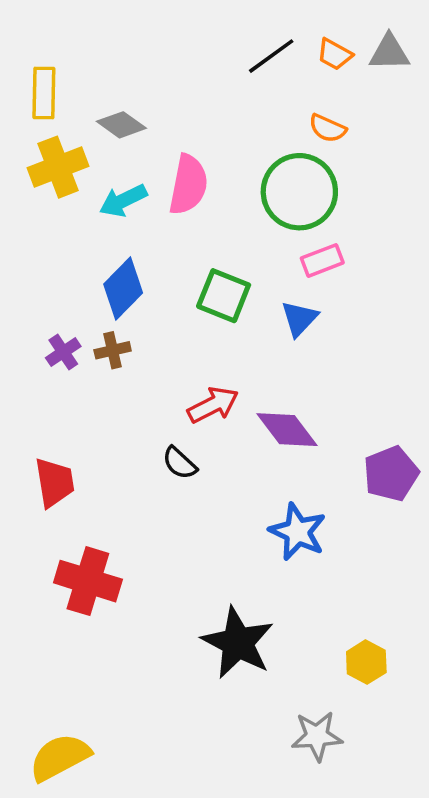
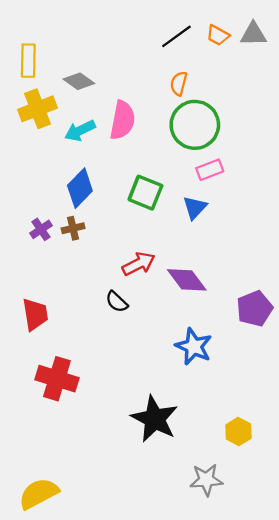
orange semicircle: (328, 128) -> (179, 84), moved, turned 80

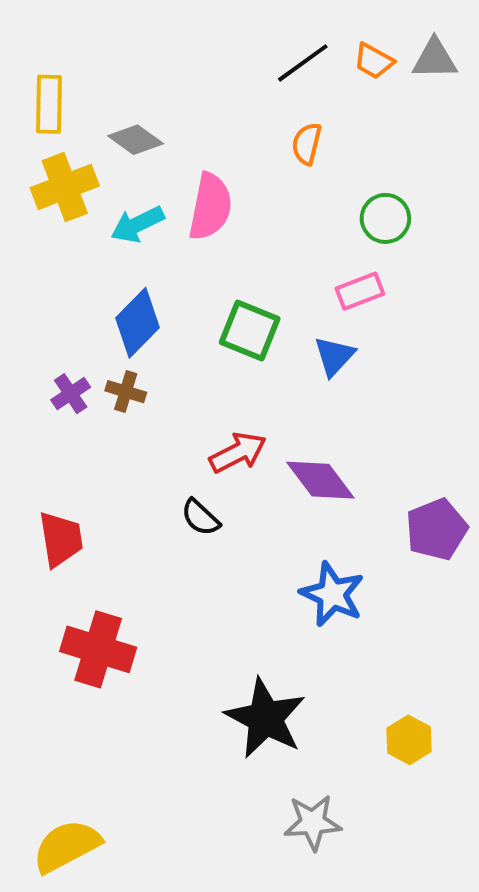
green circle: (195, 125) -> (385, 218), moved, size x0.6
brown cross: (73, 228) -> (126, 392), turned 30
gray star: (206, 480) -> (313, 822), moved

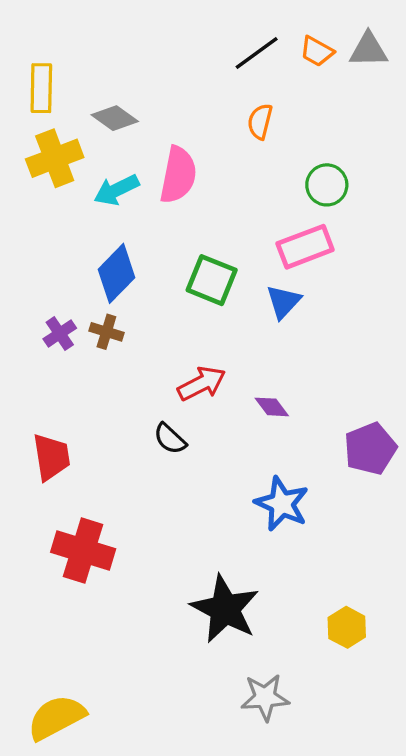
pink rectangle: (360, 291) -> (305, 247), size x1.4
purple diamond: (320, 480) -> (272, 407), size x0.6

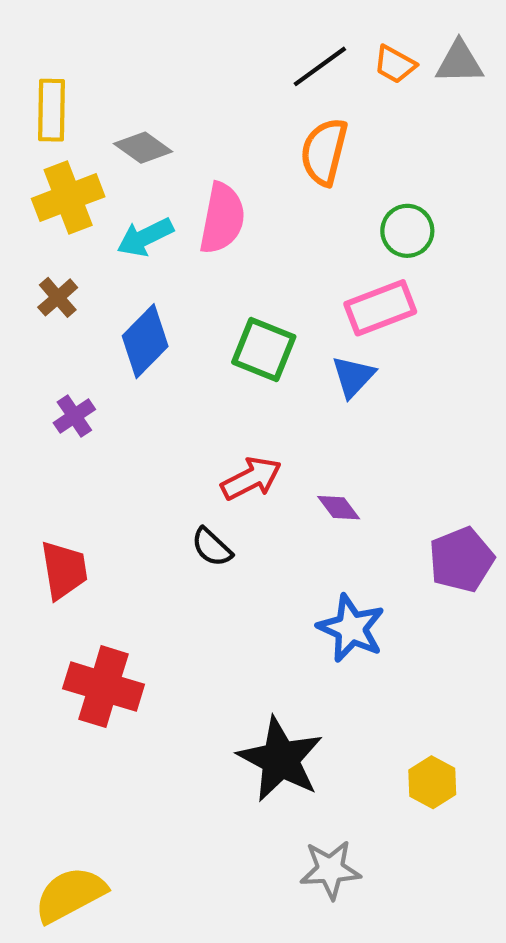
orange semicircle: (260, 121) -> (324, 152), size x1.5
brown cross: (106, 332) -> (58, 297), moved, turned 32

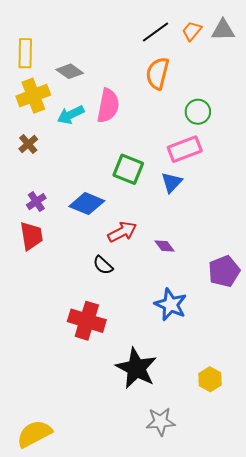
orange trapezoid: (395, 64) -> (192, 31), turned 100
blue diamond: (145, 341) -> (87, 204), moved, turned 68
red trapezoid: (64, 570) -> (31, 236), moved
red cross: (104, 687) -> (87, 321), moved

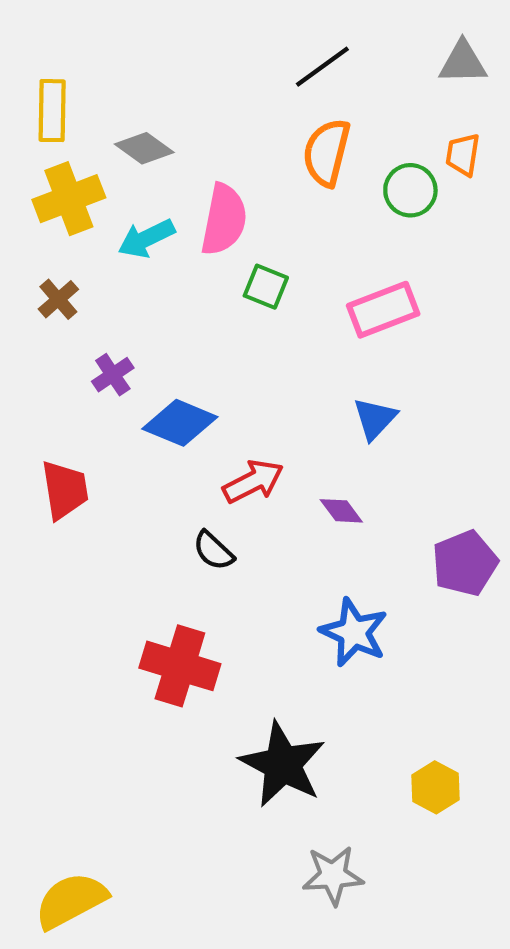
orange trapezoid: (192, 31) -> (463, 155), moved, turned -30
green circle: (198, 112) -> (410, 190), moved
green square: (128, 169) -> (266, 287), moved, size x0.7
blue triangle: (172, 182) -> (375, 419), moved
purple cross: (36, 202) -> (113, 375), moved

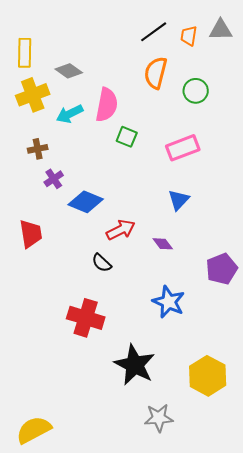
orange trapezoid: (463, 155) -> (189, 36), moved
brown cross: (58, 299) -> (38, 149), moved, turned 30
yellow hexagon: (436, 787) -> (208, 376), size x1.6

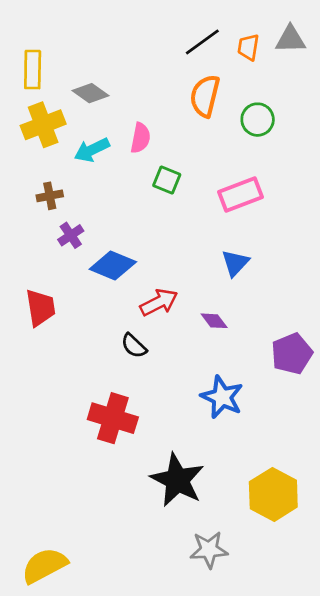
pink semicircle: (107, 105) -> (140, 138), size x0.7

